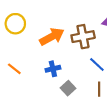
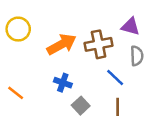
orange line: (14, 69) -> (16, 93), moved
blue cross: (53, 69) -> (63, 83), turned 32

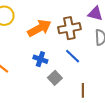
blue line: (115, 78) -> (73, 56), moved
brown line: (118, 107) -> (83, 90), moved

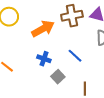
brown cross: (69, 28) -> (72, 16), moved

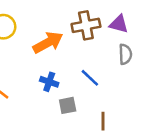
gray square: (58, 77) -> (68, 105), turned 32

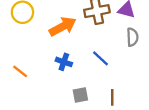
gray square: (68, 105) -> (80, 95), moved

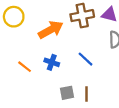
orange line: (20, 71) -> (25, 67), moved
brown line: (112, 97) -> (87, 94), moved

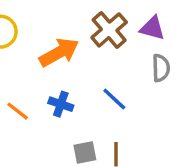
brown cross: (82, 16) -> (109, 30), turned -30

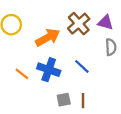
blue cross: (61, 104) -> (49, 70), size x1.5

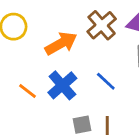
blue cross: (49, 70) -> (62, 85), turned 30

